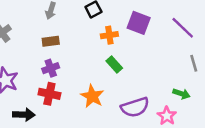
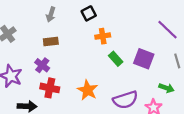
purple square: (139, 23) -> (144, 59), moved
green rectangle: (114, 64) -> (116, 59), moved
purple cross: (51, 68) -> (42, 65), moved, turned -32

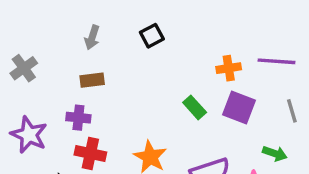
purple line: (168, 30) -> (276, 61), turned -40
orange cross: (103, 36) -> (229, 68), moved
purple cross: (42, 65) -> (78, 118), turned -32

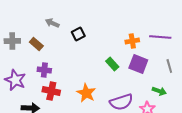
black square: (152, 36) -> (78, 34), moved
gray arrow: (92, 37) -> (52, 23), turned 96
gray cross: (24, 68) -> (12, 41), turned 35
brown rectangle: (92, 80) -> (36, 44), moved, turned 48

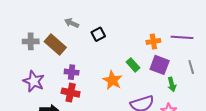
brown rectangle: (36, 44) -> (55, 44), size x1.5
purple cross: (44, 70) -> (72, 72), moved
green arrow: (159, 91) -> (172, 84), moved, turned 56
orange star: (86, 93) -> (112, 80), moved

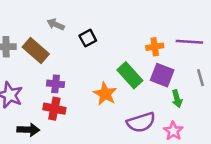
green rectangle: (133, 65) -> (130, 75), size x1.5

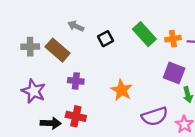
orange cross: (155, 47) -> (173, 39), moved
green rectangle: (130, 75) -> (144, 34), moved
red cross: (54, 109) -> (76, 116), moved

